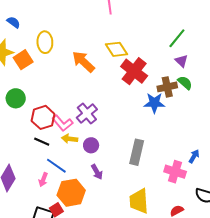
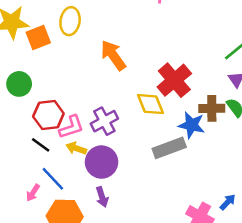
yellow diamond: (117, 49) -> (150, 104), moved
pink L-shape: (62, 123) -> (71, 127), turned -80
purple circle: (91, 145) -> (102, 162), size x1.6
gray rectangle: (137, 152) -> (169, 148), moved, turned 45

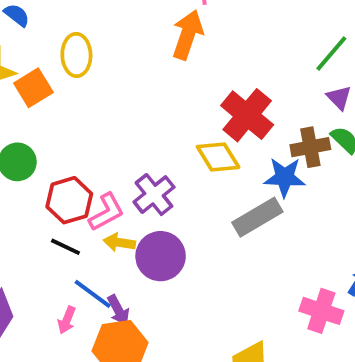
orange arrow: (113, 55) -> (188, 35), moved, turned 64
purple arrow: (102, 197) -> (118, 310), moved

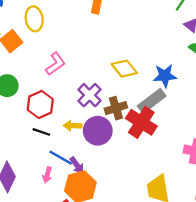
red cross: (247, 115) -> (141, 122), moved
brown cross: (310, 147) -> (116, 108), moved
pink L-shape: (106, 212) -> (55, 64), moved

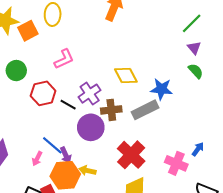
red cross: (141, 122) -> (131, 155), moved
yellow arrow: (73, 126) -> (88, 171), moved
black line: (41, 132) -> (68, 105), moved

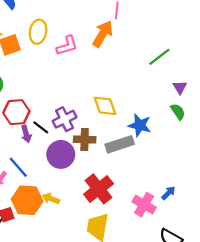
green line: (192, 23) -> (159, 57), moved
pink L-shape: (64, 59) -> (67, 46), moved
purple arrow: (66, 155) -> (26, 134), moved

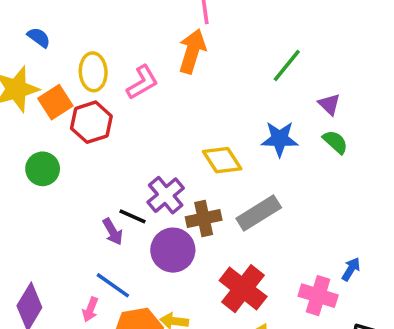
red hexagon: (16, 112) -> (91, 122), moved
blue star: (140, 125) -> (280, 139), moved

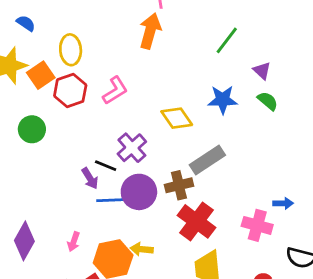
pink L-shape: (142, 82) -> (115, 90), moved
brown cross: (204, 219) -> (179, 185), moved
blue arrow: (351, 269) -> (283, 203), turned 60
blue line: (113, 285) -> (112, 200), moved, turned -36

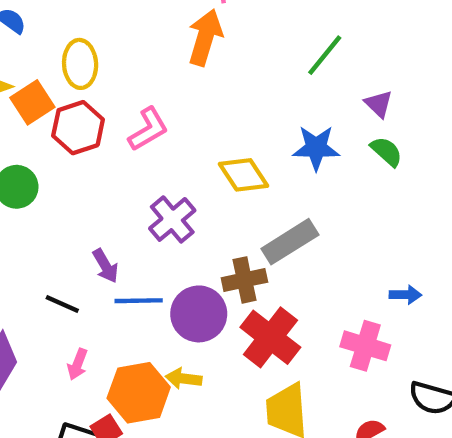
black line: (106, 166) -> (62, 304), moved
purple circle: (139, 192) -> (199, 314), moved
blue arrow: (283, 203) -> (405, 295), moved

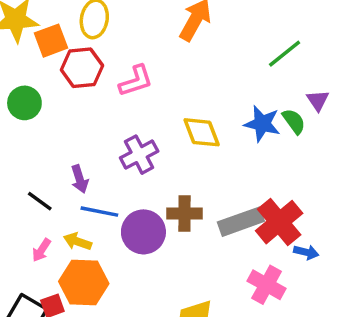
green semicircle: (386, 152) -> (294, 121), moved
gray rectangle: (290, 242) -> (241, 222), moved
red cross: (270, 337) -> (279, 222), moved
yellow arrow: (184, 379) -> (78, 241), moved

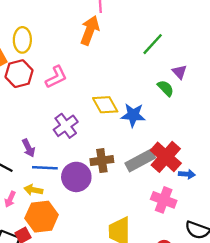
blue star: (262, 124) -> (133, 115), moved

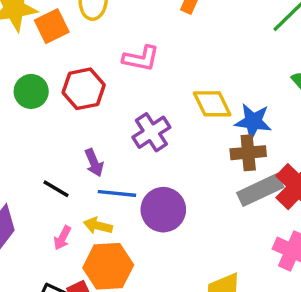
red hexagon: (19, 74) -> (84, 89), moved
pink L-shape: (56, 77) -> (141, 58), turned 35
brown cross: (102, 161) -> (248, 153), moved

